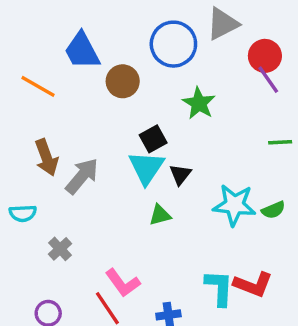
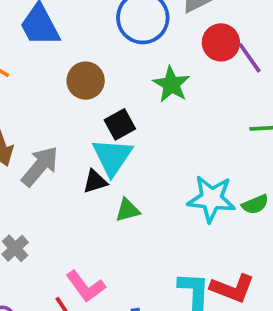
red circle: (265, 56) -> (221, 42), moved
brown circle: (123, 81) -> (86, 81), moved
black triangle: (180, 174) -> (95, 182), moved, turned 35

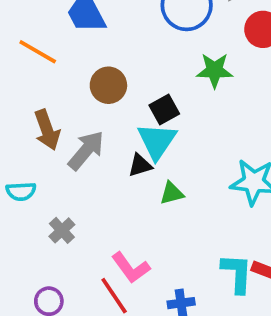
brown circle: (86, 81) -> (108, 85), moved
green star: (171, 84) -> (215, 70), turned -30

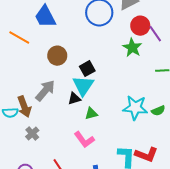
green star: (215, 70) -> (132, 48), moved, turned 30
brown arrow: (47, 130) -> (24, 107), moved
pink L-shape: (131, 268) -> (84, 140), moved

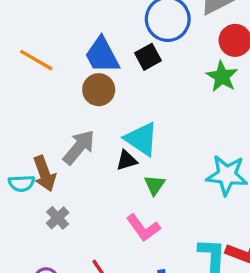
blue trapezoid: (45, 17) -> (102, 55), moved
black square: (87, 69) -> (148, 57), moved
cyan triangle: (83, 86) -> (141, 139), turned -30
green triangle: (91, 114) -> (155, 185), turned -40

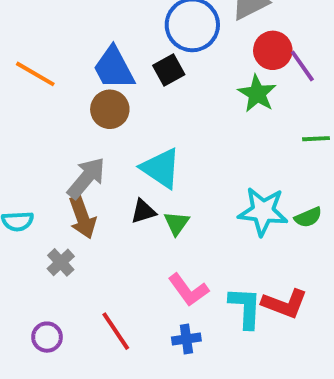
black triangle: (127, 160) -> (143, 211), moved
brown arrow: (44, 173) -> (82, 217), moved
pink L-shape: (143, 228) -> (188, 290), moved

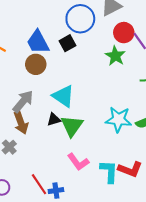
green triangle: (177, 223) -> (72, 126), size x1.6
blue cross: (186, 339) -> (56, 191), moved

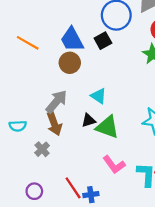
cyan triangle: (63, 96) -> (99, 96), size x0.7
green triangle: (72, 126) -> (107, 127), turned -45

